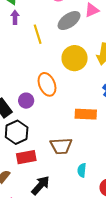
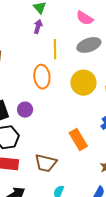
orange ellipse: (47, 84) -> (42, 77), moved
orange rectangle: (86, 114) -> (78, 139), turned 40

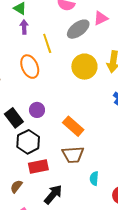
orange ellipse: (42, 77) -> (30, 67), moved
orange rectangle: (78, 139) -> (73, 126), moved

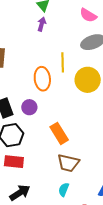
yellow line: (47, 43) -> (63, 62), moved
orange ellipse: (30, 67) -> (42, 79), moved
brown trapezoid: (73, 155) -> (68, 163), moved

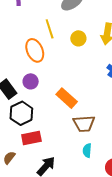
yellow circle: (88, 80) -> (78, 38), size x0.6

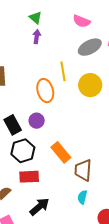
yellow circle: (78, 38) -> (90, 85), size x1.5
orange rectangle: (67, 98) -> (61, 152), moved
brown trapezoid: (84, 124) -> (83, 170), turned 90

